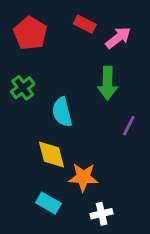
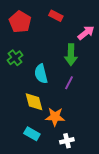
pink arrow: (118, 38) -> (86, 33), moved
purple line: (129, 126) -> (69, 83), moved

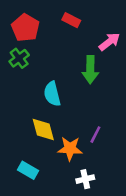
green cross: (15, 58) -> (19, 58), moved
purple line: (69, 83) -> (95, 135), moved
cyan rectangle: (32, 134) -> (28, 170), moved

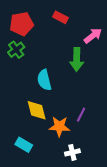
red pentagon: (25, 28) -> (22, 24), turned 30

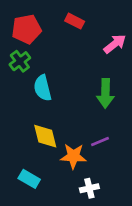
green arrow: (77, 59) -> (105, 93), moved
cyan semicircle: (44, 80) -> (43, 88), moved
purple line: (81, 115) -> (100, 141), turned 40

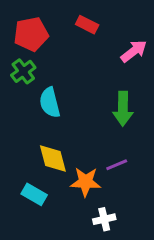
cyan rectangle: (29, 179) -> (34, 194), moved

